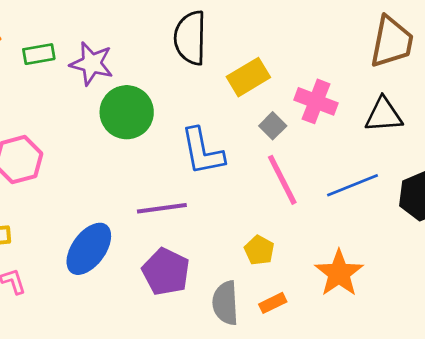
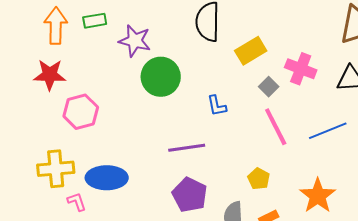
green rectangle: (39, 54) -> (95, 21), moved
blue L-shape: (202, 151) -> (217, 106), size x0.6
blue ellipse: (89, 249) -> (107, 178), moved, turned 54

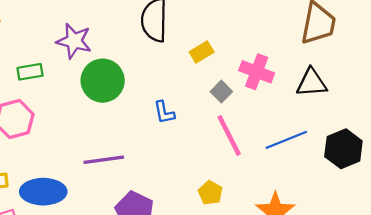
green rectangle: (95, 21) -> (30, 72), moved
yellow rectangle: (251, 51) -> (202, 52), size x0.7
purple line: (187, 148) -> (104, 160), moved

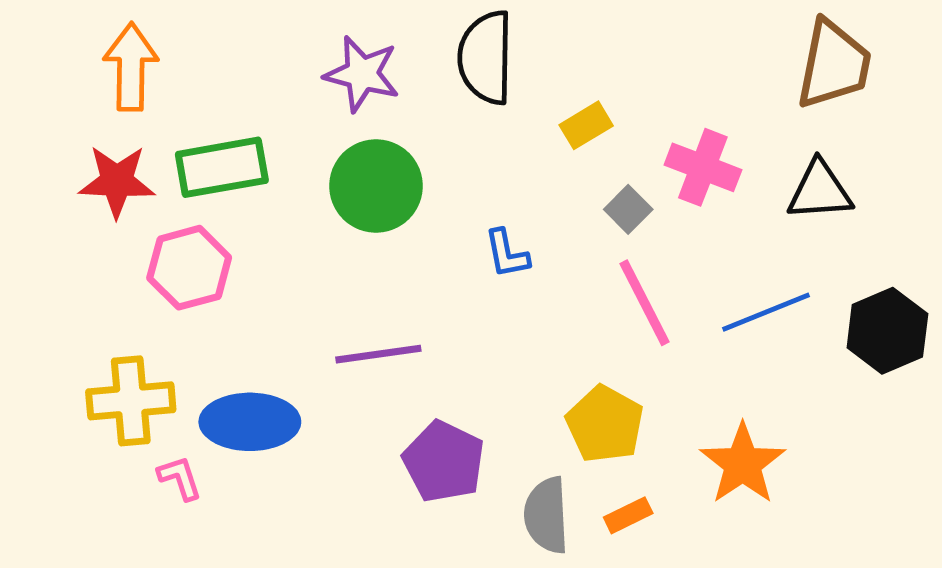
purple star: (74, 41) -> (362, 74), moved
green rectangle: (30, 72) -> (222, 167), size x1.6
yellow pentagon: (210, 193) -> (605, 424), size x1.5

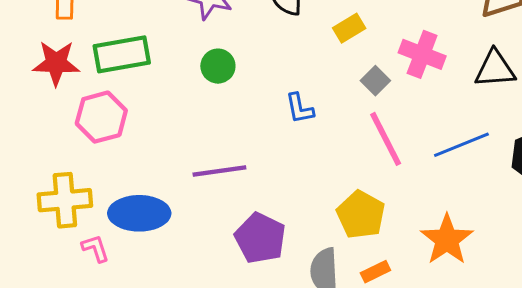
green circle: (376, 186) -> (218, 66), size x0.6

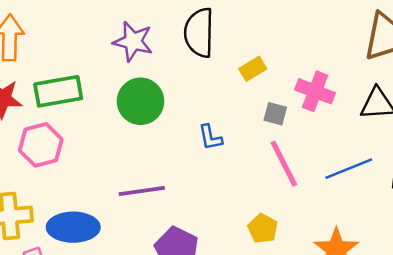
green circle: (218, 66) -> (141, 101), size x1.6
gray square: (375, 81) -> (275, 114), turned -30
yellow pentagon: (361, 215) -> (263, 228), size x0.7

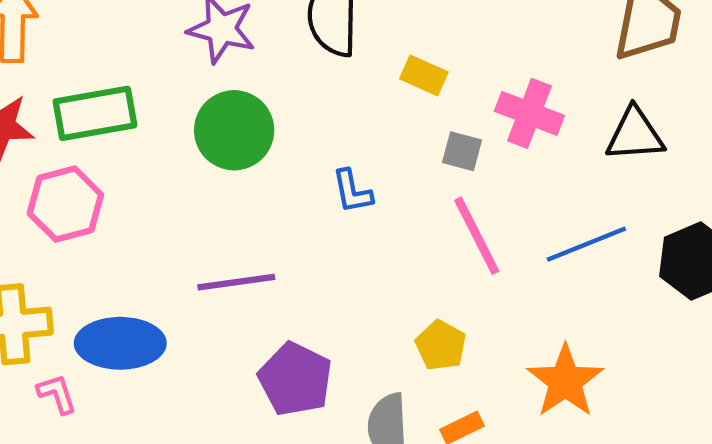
yellow rectangle: (253, 69) -> (424, 75), turned 55

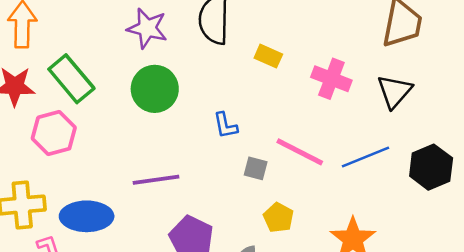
green rectangle: (95, 113) -> (71, 79), turned 60
black triangle: (635, 134) -> (394, 91), turned -45
gray square: (462, 151) -> (256, 168), moved
pink line: (477, 236) -> (300, 152), turned -36

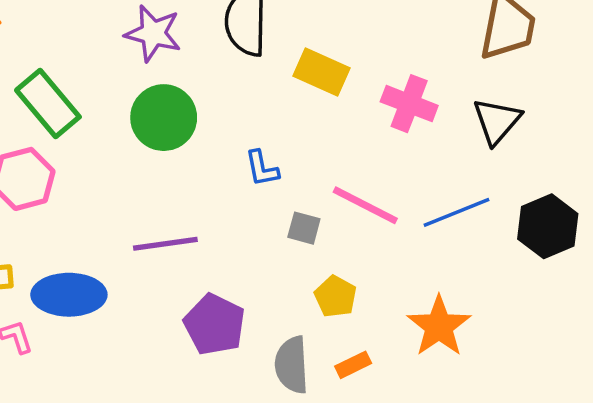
yellow rectangle: (268, 56) -> (321, 72), size x1.4

